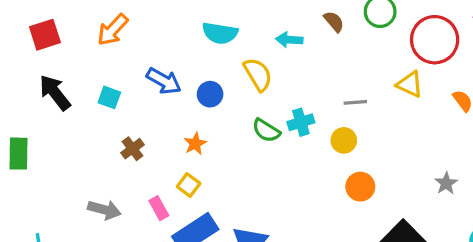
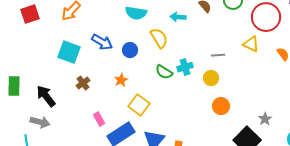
black arrow: (55, 93) -> (46, 96), moved
cyan square: (109, 97) -> (69, 52), size x1.6
gray star: (446, 183) -> (265, 119), moved
yellow square: (189, 185) -> (139, 105), moved, size x1.5
gray arrow: (104, 210) -> (40, 122), moved

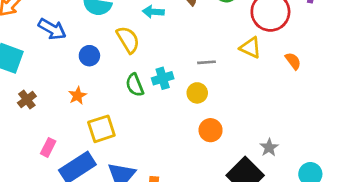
blue arrow: (102, 42) -> (52, 29), moved
green semicircle: (164, 72) -> (135, 85), turned 36
yellow square: (139, 105) -> (101, 129), turned 35
pink rectangle: (99, 119) -> (48, 147), turned 56

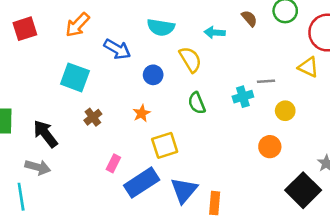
cyan cross: (163, 78) -> (243, 97), moved
yellow circle: (197, 93) -> (285, 111), moved

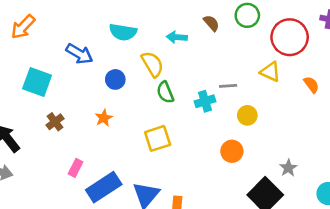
orange arrow: (77, 25) -> (23, 27), moved
green semicircle: (197, 103) -> (165, 92), moved
yellow square: (165, 145) -> (158, 138), moved

